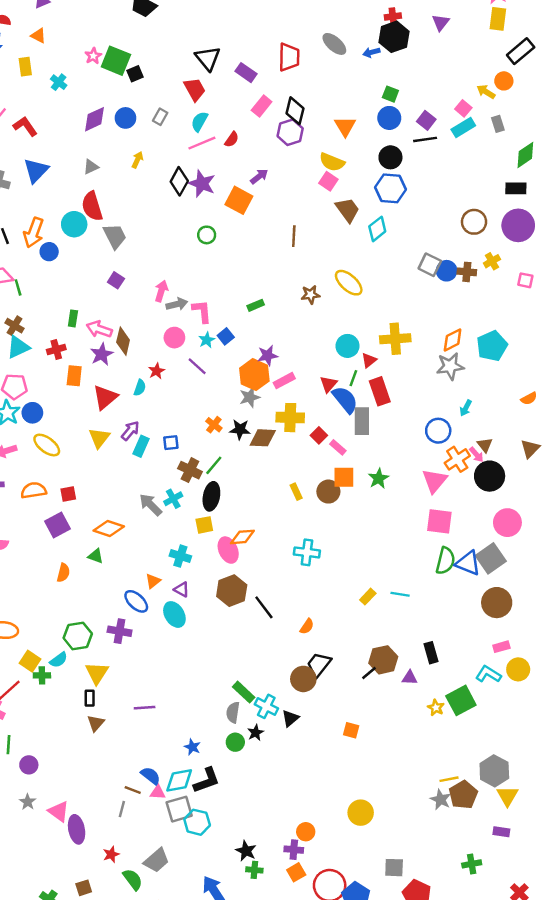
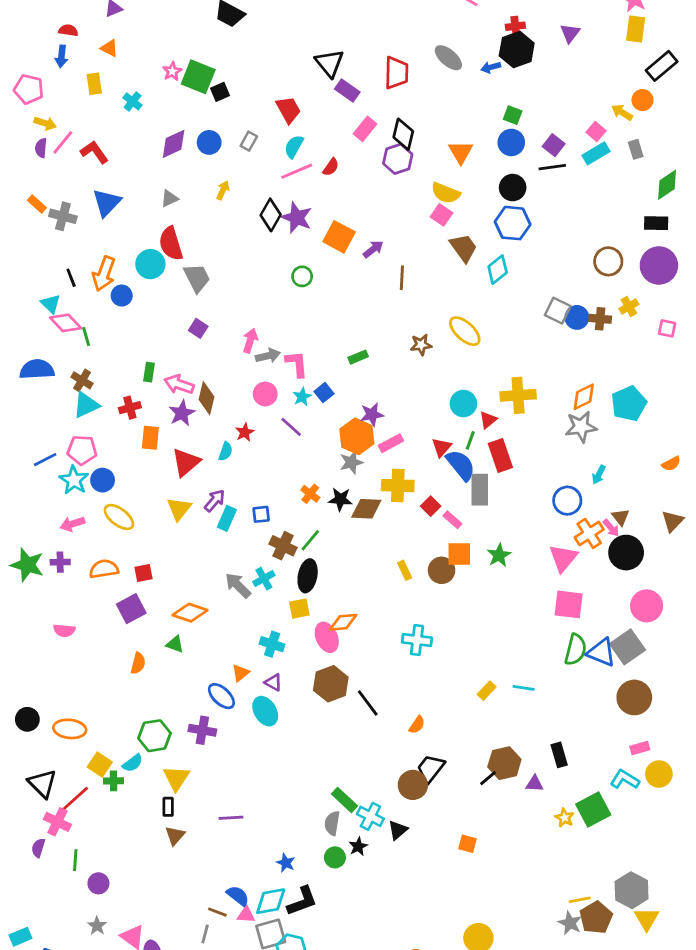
black triangle: (208, 58) -> (329, 63), moved
purple arrow: (259, 176) -> (373, 249), moved

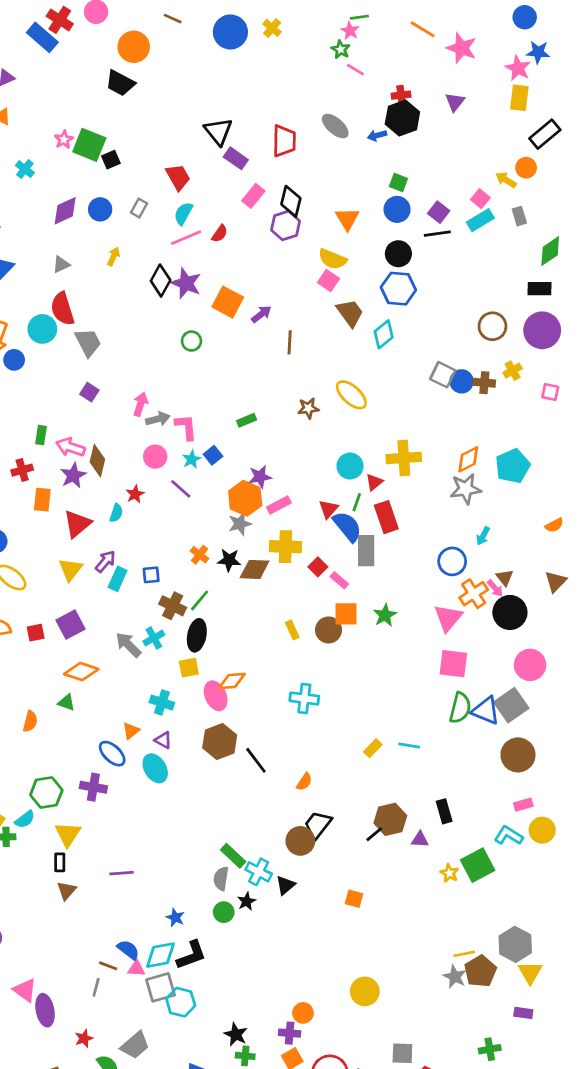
purple square: (131, 609) -> (71, 625), moved

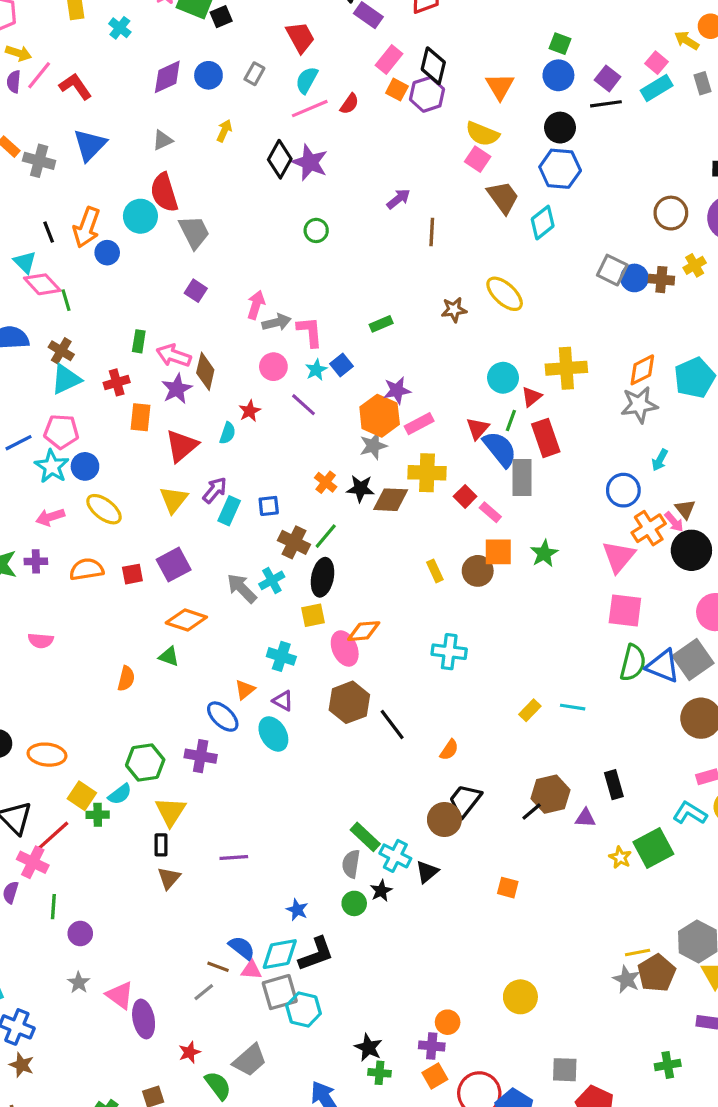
orange square: (228, 302) -> (397, 90), moved, size x0.6
gray line: (96, 987) -> (204, 992), turned 36

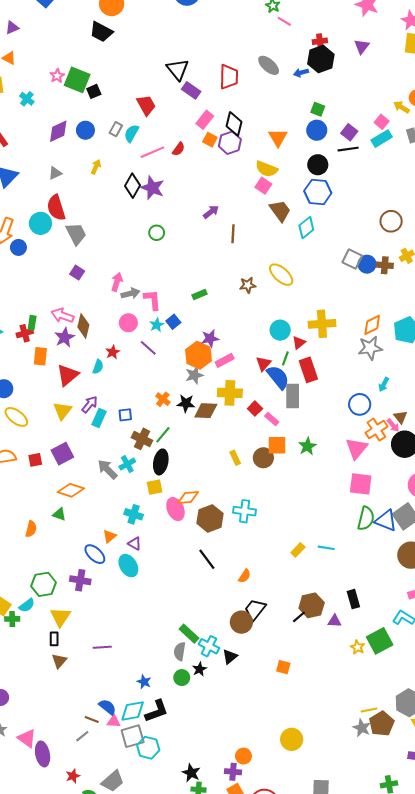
cyan semicircle: (307, 80) -> (131, 133), moved
green rectangle: (139, 341) -> (32, 323), moved
brown hexagon: (349, 702) -> (210, 518), moved

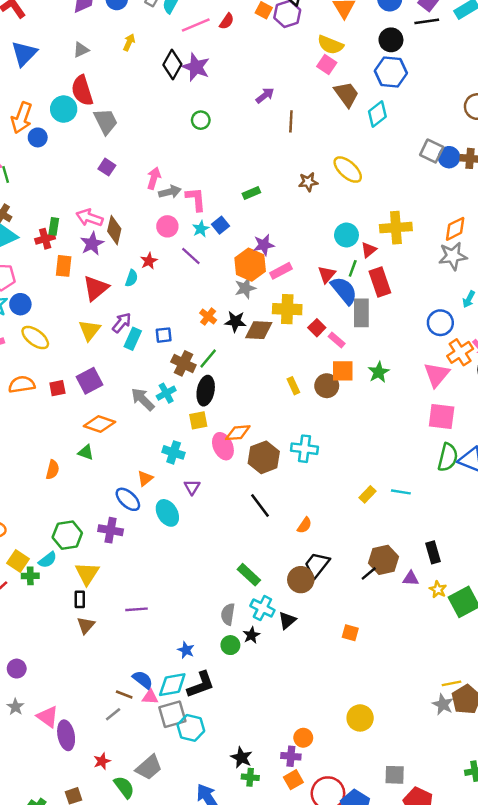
purple triangle: (135, 544) -> (192, 487), moved, turned 32
green rectangle: (189, 634) -> (249, 575), moved
yellow star: (358, 647) -> (438, 590), moved

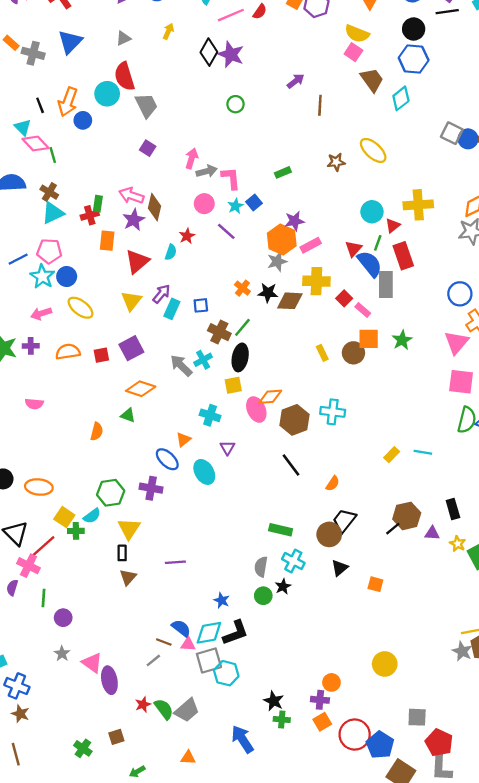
green rectangle: (249, 575) -> (281, 530), turned -30
black triangle: (287, 620) -> (340, 568), moved
green semicircle: (124, 787) -> (164, 709), moved

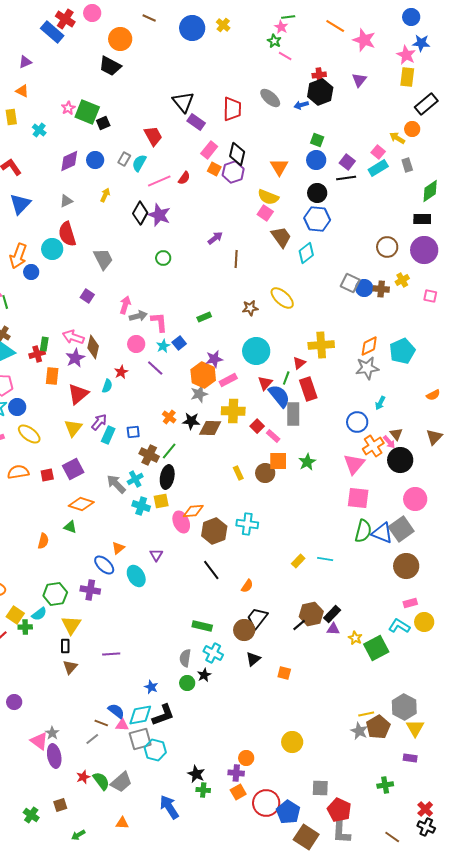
gray trapezoid: (146, 105) -> (103, 259), moved
cyan circle: (372, 212) -> (256, 351), moved, size x1.4
cyan cross: (210, 415) -> (141, 506), moved
black rectangle: (453, 509) -> (332, 614), moved, turned 60
gray star: (62, 654) -> (52, 733), moved

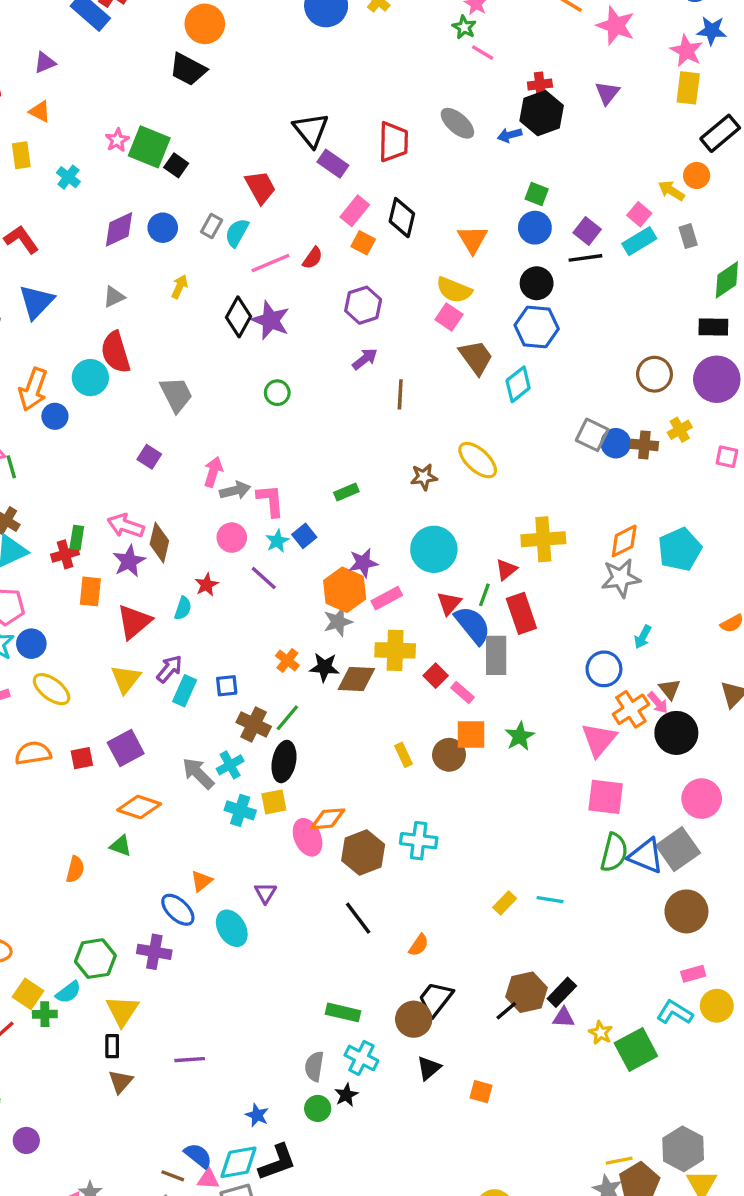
black square: (103, 123) -> (176, 165), turned -32
purple hexagon: (233, 172) -> (363, 305), moved

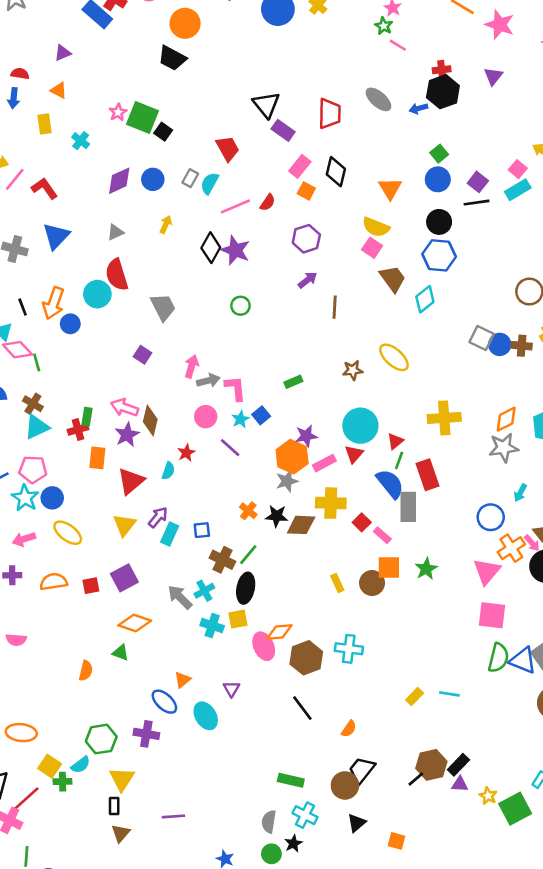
green square: (537, 194) -> (439, 154), turned 30
red triangle: (506, 570) -> (395, 441), moved
red triangle: (449, 603) -> (354, 454), moved

